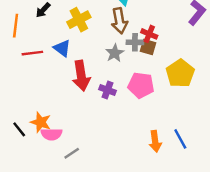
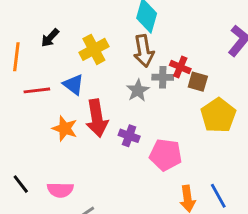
brown square: (148, 47) -> (198, 82), moved
pink pentagon: (141, 85) -> (166, 155), moved
orange star: (41, 122) -> (65, 128), moved

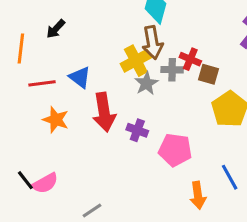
yellow cross: (94, 49) -> (136, 61), moved
orange star: (65, 128) -> (56, 120), moved
pink semicircle: (60, 190) -> (45, 183), moved, turned -30
blue line: (218, 196) -> (230, 177), moved

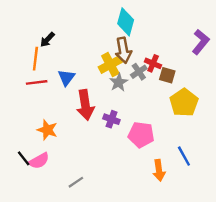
orange line: (21, 49) -> (35, 59), moved
gray cross: (172, 70) -> (139, 72), turned -35
blue triangle: (80, 77) -> (66, 78), turned 30
orange star: (56, 120) -> (47, 130), moved

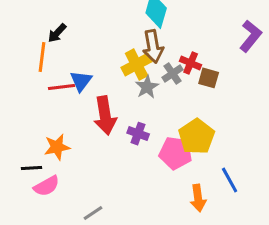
red line: (37, 82) -> (62, 87), moved
yellow pentagon: (184, 103) -> (197, 137), moved
orange star: (47, 130) -> (57, 147), turned -30
black line: (24, 158) -> (32, 168), moved, turned -56

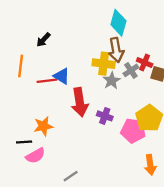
orange line: (42, 57) -> (21, 66), moved
yellow cross: (137, 64) -> (104, 64), turned 35
blue triangle: (81, 81) -> (62, 76), turned -36

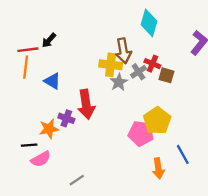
cyan diamond: (118, 23) -> (149, 23), moved
blue triangle: (62, 76) -> (52, 81), moved
red line: (47, 81) -> (28, 50), moved
purple cross: (105, 116) -> (66, 118), moved

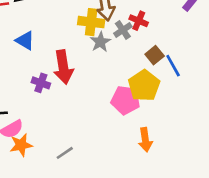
brown square: (166, 75) -> (155, 55), moved, turned 35
orange star: (49, 129) -> (21, 145), moved
blue line: (183, 154) -> (173, 66), moved
gray line: (77, 180) -> (65, 153), moved

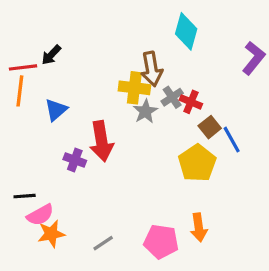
red cross: (139, 21) -> (191, 102), moved
blue triangle: (25, 41) -> (56, 110), turned 48
pink pentagon: (125, 100) -> (161, 242), moved

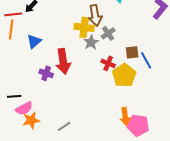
red cross: (191, 102) -> (108, 63), moved
brown square: (210, 127) -> (132, 52), turned 32
pink pentagon: (161, 242) -> (138, 125), moved

